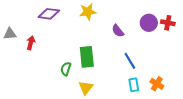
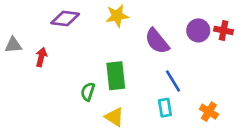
purple semicircle: (118, 31) -> (157, 41), size x1.5
cyan rectangle: (134, 85) -> (165, 108), moved
yellow triangle: (86, 88) -> (114, 117), turned -35

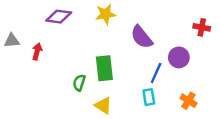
purple circle: (198, 30) -> (179, 57), moved
blue line: (173, 81) -> (156, 73), turned 55

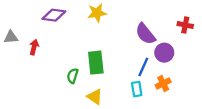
purple semicircle: (142, 37) -> (145, 34), moved
orange cross: (188, 101) -> (163, 84), moved, turned 32

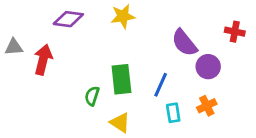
red arrow: (34, 47) -> (43, 60), size x1.5
blue line: (143, 67) -> (161, 85), moved

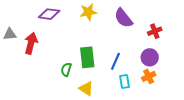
red cross: (235, 32) -> (155, 31), moved, turned -32
purple semicircle: (184, 43) -> (124, 18), moved
purple circle: (208, 67) -> (150, 57), moved

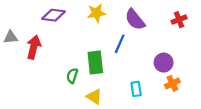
red cross: (155, 31) -> (179, 20), moved
blue line: (115, 61) -> (120, 44), moved
orange cross: (149, 76) -> (172, 83), moved

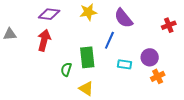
red cross: (179, 20) -> (169, 25), moved
red arrow: (34, 47) -> (44, 40), moved
cyan rectangle: (136, 89) -> (124, 64), moved, turned -72

